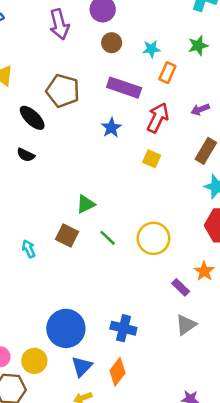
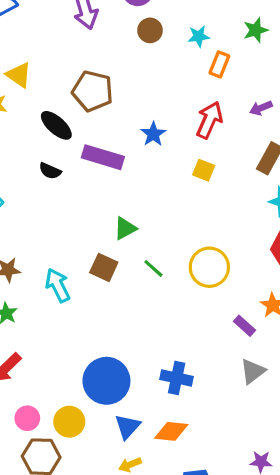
purple rectangle: (124, 88) -> (103, 157), moved
cyan arrow: (29, 249) -> (58, 285), size x1.5
orange diamond: (117, 372) -> (171, 431), turned 60

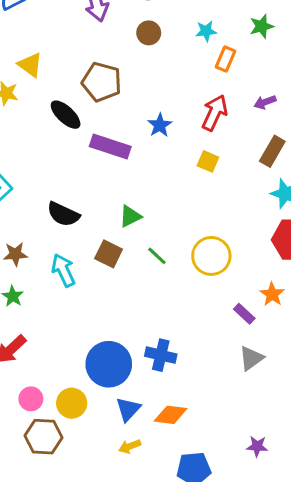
brown circle: (150, 30) -> (149, 33), moved
black semicircle: (50, 171) -> (63, 214), moved, size x1.5
blue cross: (177, 378) -> (161, 355), moved

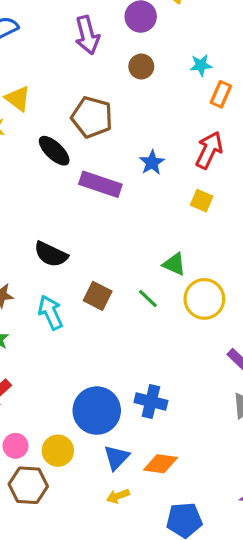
green triangle: (130, 216) -> (174, 264), moved, turned 50

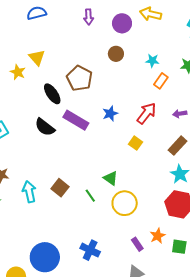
purple arrow: (87, 35) -> (89, 17), moved, size x0.7
black semicircle: (51, 254) -> (45, 127), moved
blue cross: (151, 402) -> (90, 250), moved

